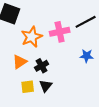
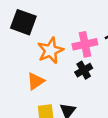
black cross: (42, 66) -> (84, 70), moved

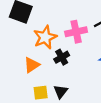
black cross: (84, 70) -> (62, 57), moved

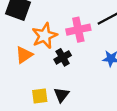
orange triangle: (32, 65) -> (24, 55), moved

